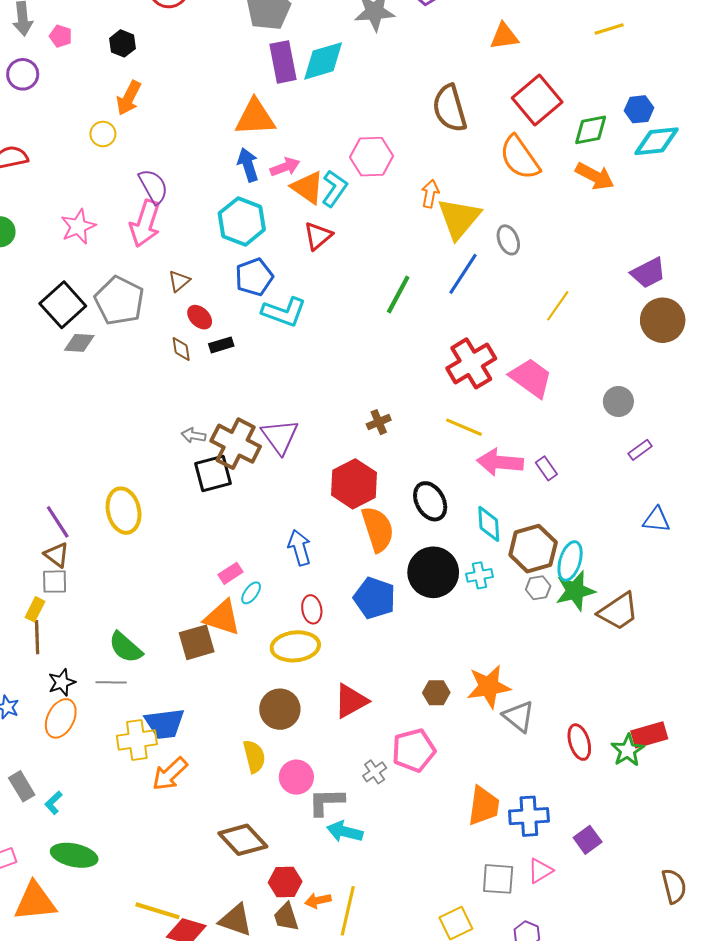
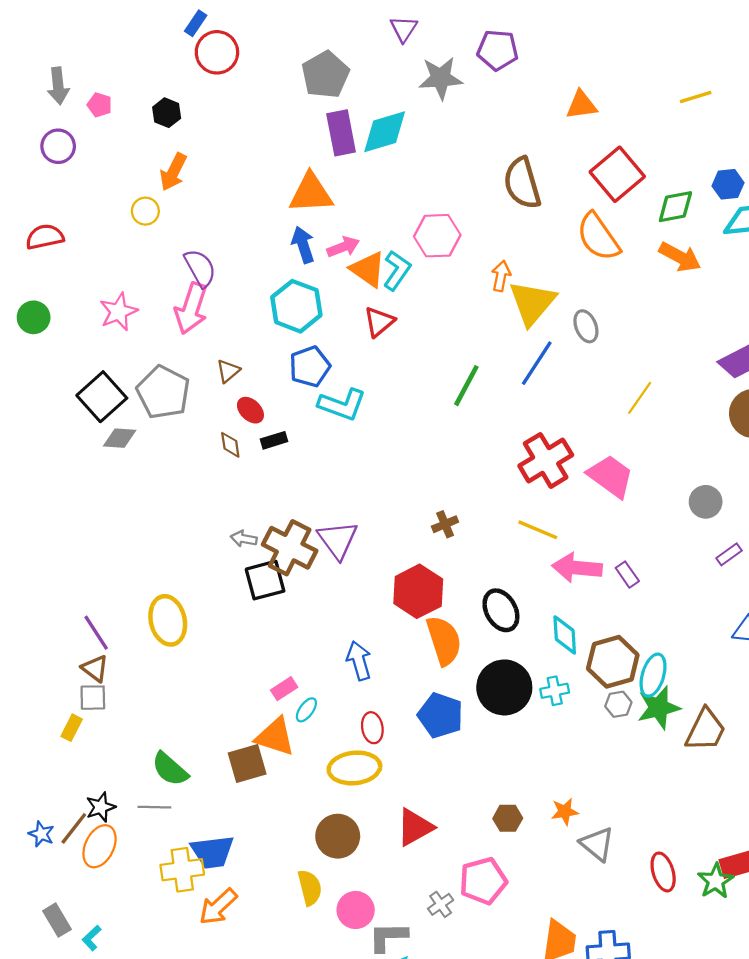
brown trapezoid: (618, 611) -> (706, 730), turned -30
brown line: (37, 637) -> (74, 828), moved, turned 40
orange star: (489, 687) -> (565, 812), size x0.6

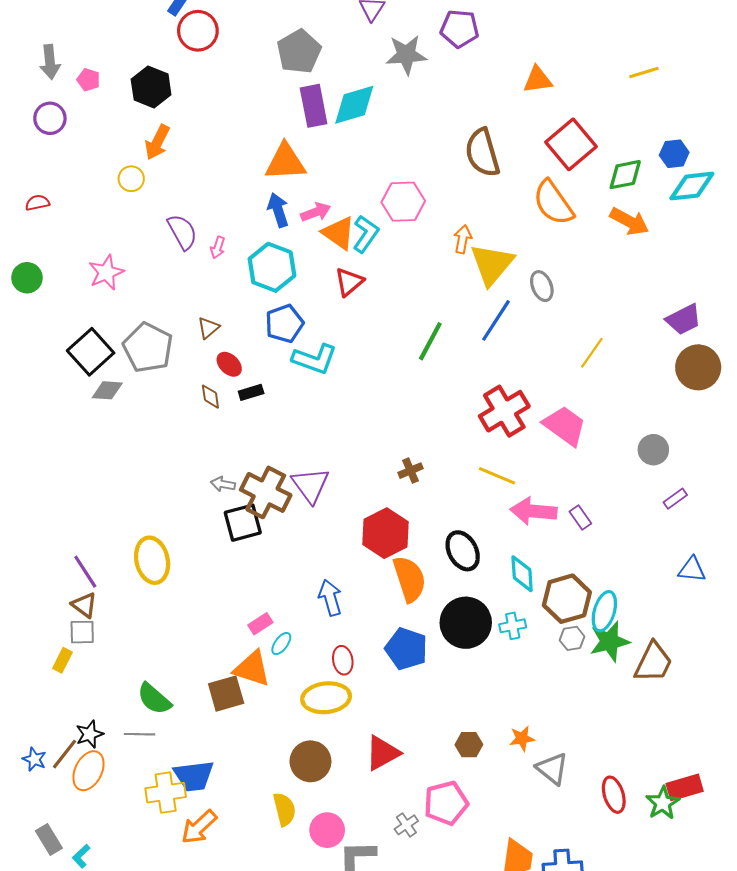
black hexagon: (167, 113) -> (151, 87), size x1.5
red semicircle: (45, 237) -> (37, 203), size x0.7
pink arrow: (191, 308) -> (218, 248), moved, size x0.5

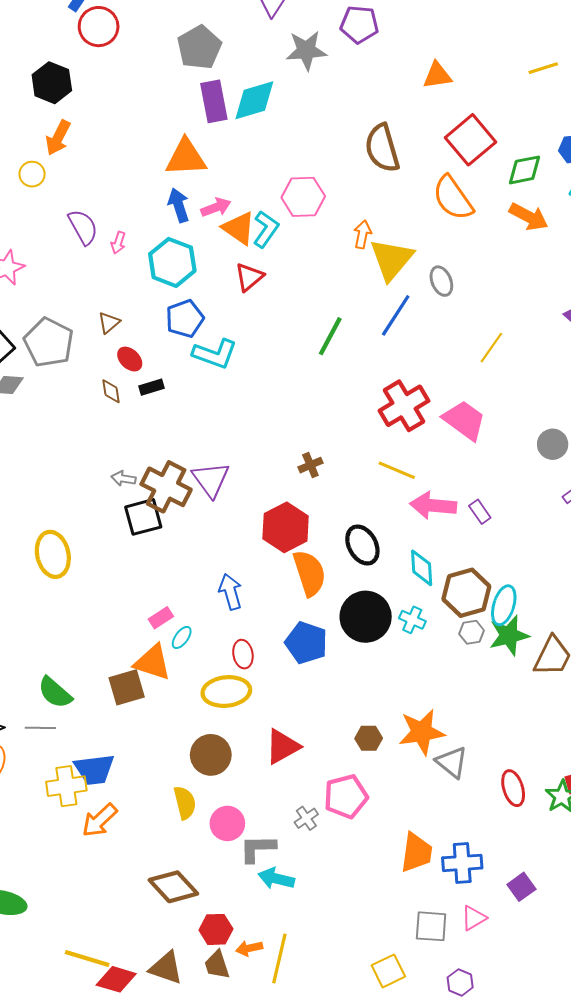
cyan cross: (513, 626) -> (412, 620), turned 35
orange star: (522, 738) -> (422, 732), size x1.8

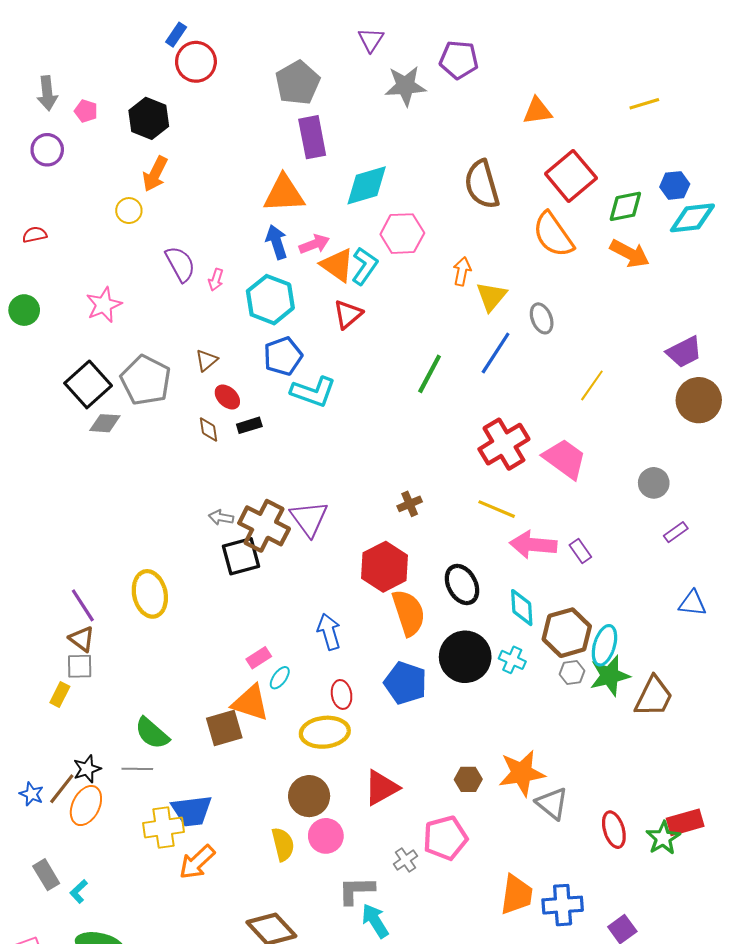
cyan diamond: (254, 100) -> (367, 185), moved
yellow triangle: (392, 259) -> (491, 296), size x0.7
pink circle: (227, 823) -> (326, 836), moved
cyan arrow: (276, 879) -> (375, 921), turned 44

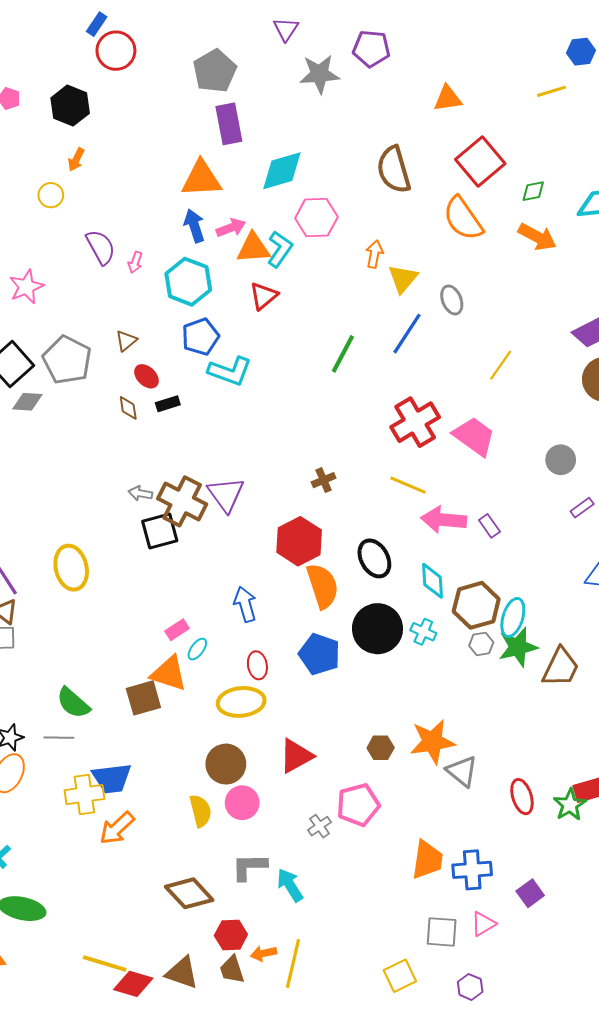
orange arrow: (155, 174) -> (76, 160), size x0.7
blue hexagon: (675, 185) -> (581, 52), moved
green diamond: (625, 206) -> (533, 191), size x0.7
orange triangle: (337, 265) -> (253, 248), turned -39
gray L-shape: (356, 890) -> (249, 867), moved

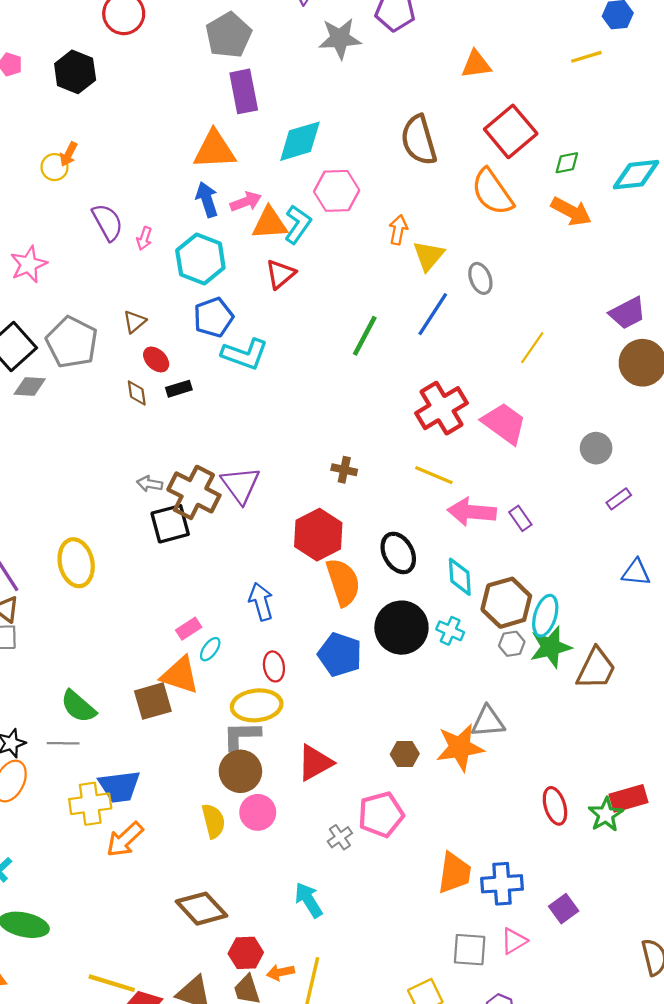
orange arrow: (76, 160) -> (69, 154), moved
brown cross: (324, 480) -> (344, 470), turned 35
gray triangle: (462, 771) -> (488, 722), moved, turned -44
gray L-shape: (249, 867) -> (242, 736), moved

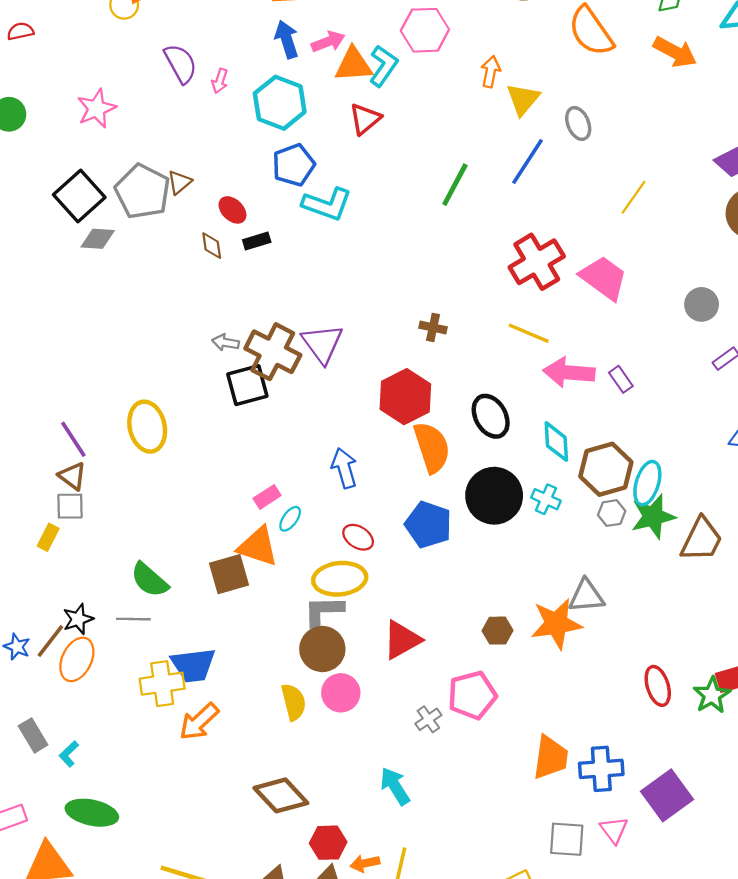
brown triangle: (135, 322) -> (179, 182), moved
red ellipse: (274, 666) -> (358, 537), turned -48
purple square: (564, 909) -> (667, 795), size x1.6
pink triangle: (514, 941) -> (614, 830), turned -36

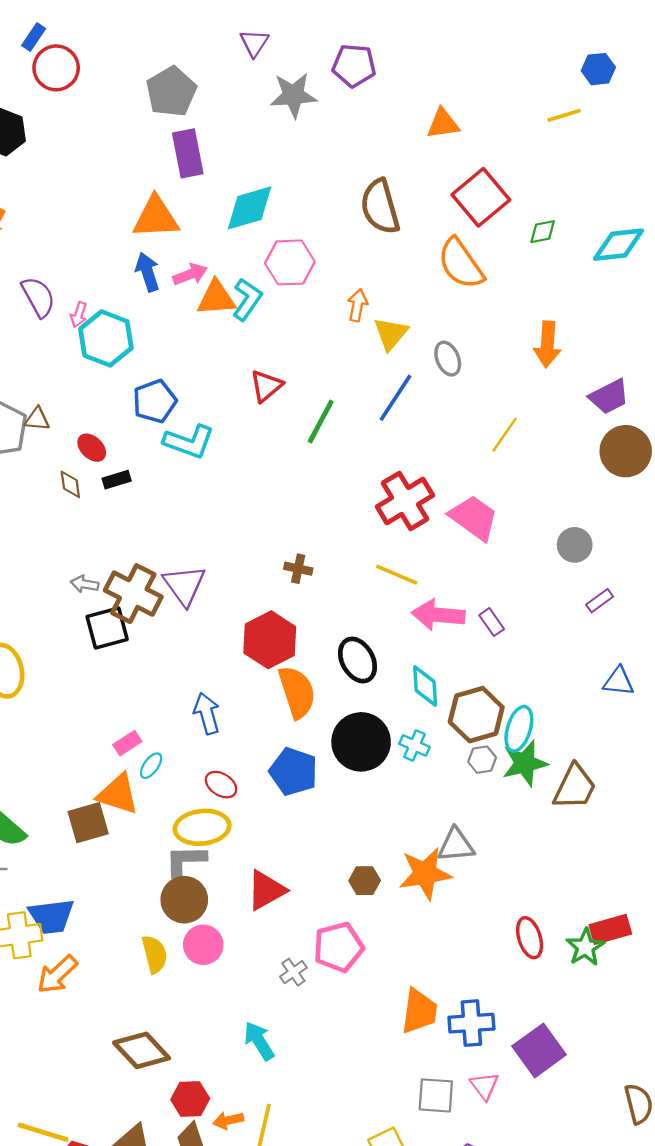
orange arrow: (675, 52) -> (547, 344), moved, turned 66
cyan hexagon: (280, 103) -> (106, 338), moved
red triangle: (365, 119) -> (266, 386), moved
brown triangle: (179, 182) -> (37, 419), turned 45

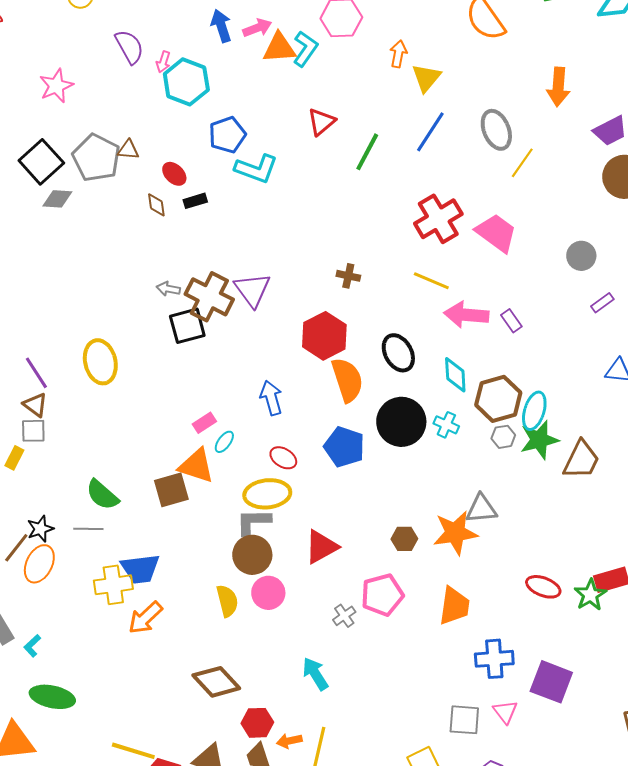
gray ellipse: (448, 359) -> (496, 130), moved, size x1.4
red ellipse: (530, 938) -> (543, 587), turned -52
orange trapezoid: (419, 1011) -> (454, 606), moved
purple square: (539, 1050) -> (551, 682), turned -33

